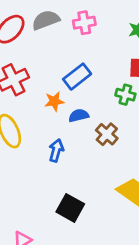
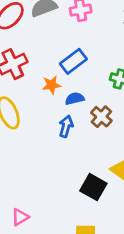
blue arrow: (56, 150) -> (66, 126), moved
black square: (70, 208) -> (93, 187), moved

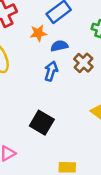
black square: (93, 187) -> (42, 123), moved

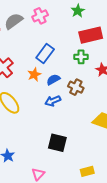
blue arrow: (51, 71) -> (53, 101), turned -112

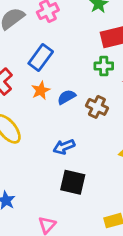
blue rectangle: (45, 54) -> (41, 58), moved
blue arrow: (53, 101) -> (64, 147), moved

